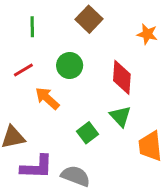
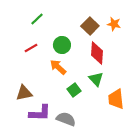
brown square: (89, 19) -> (90, 26), moved
green line: (32, 27) -> (37, 19), turned 48
orange arrow: (47, 98) -> (58, 67), moved

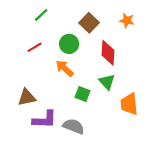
brown square: (90, 26) -> (89, 23), moved
green square: (74, 90) -> (82, 94), turned -32

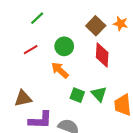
brown square: (89, 23) -> (96, 26), moved
green triangle: (107, 82) -> (99, 94), moved

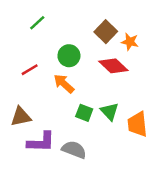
orange star: (121, 24) -> (130, 42), moved
red line: (31, 50) -> (30, 70), moved
red diamond: (102, 55) -> (113, 66), turned -50

